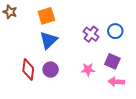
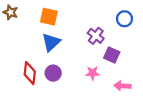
orange square: (46, 16) -> (49, 17), turned 30
blue circle: (115, 31) -> (124, 19), moved
purple square: (112, 61) -> (112, 55), moved

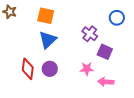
pink arrow: (122, 86) -> (106, 82), moved

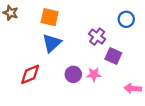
red diamond: (28, 69) -> (30, 74), turned 60
purple circle: (50, 69) -> (73, 74), moved
pink arrow: (106, 82) -> (133, 88), moved

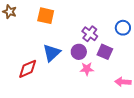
blue circle: (126, 19) -> (123, 28), moved
blue triangle: (52, 43) -> (52, 53), moved
purple circle: (73, 74) -> (79, 52), moved

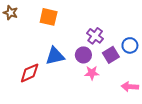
blue circle: (123, 28) -> (130, 45), moved
purple square: (105, 52) -> (111, 55), turned 35
blue triangle: (52, 53) -> (55, 56), turned 30

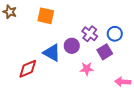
blue circle: (130, 45) -> (115, 34), moved
purple circle: (83, 55) -> (72, 46), moved
blue triangle: (55, 56) -> (52, 53), turned 42

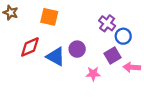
purple cross: (90, 34) -> (107, 23), moved
red diamond: (28, 69) -> (30, 47), moved
pink arrow: (123, 82) -> (132, 67), moved

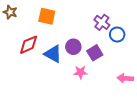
purple square: (112, 55) -> (95, 53), moved
pink arrow: (132, 67) -> (125, 78), moved
pink star: (93, 74) -> (80, 72), moved

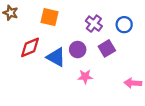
purple cross: (102, 22) -> (94, 24), moved
blue circle: (117, 35) -> (124, 25), moved
purple square: (95, 53) -> (107, 48), moved

